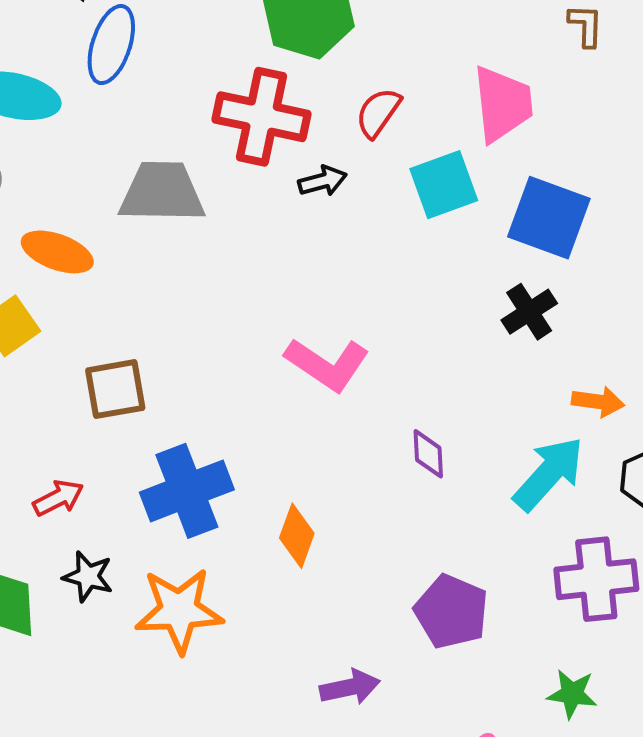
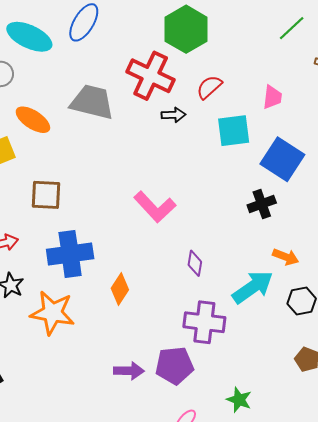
pink trapezoid: (503, 104) -> (272, 97), size x0.6
purple cross: (596, 579) -> (204, 322), moved
purple pentagon: (451, 612) -> (175, 366), moved, turned 30

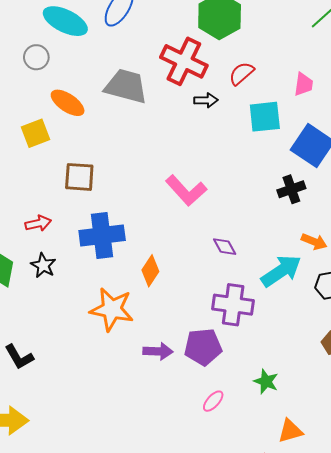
purple diamond: (195, 263) -> (225, 247), turned -40
orange star: (52, 313) -> (112, 309), moved

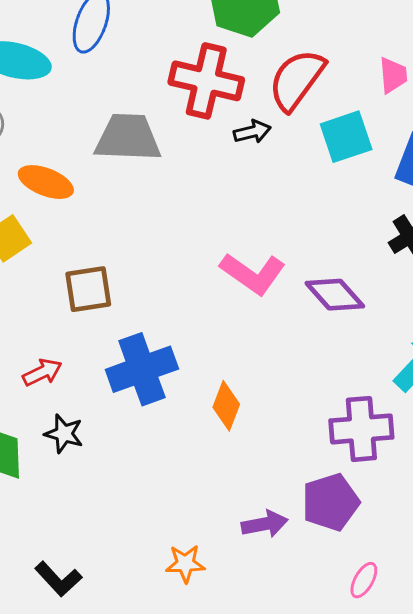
red semicircle: (241, 73) -> (297, 80), size x1.6
purple diamond: (225, 247) -> (335, 295), moved, size x1.5
orange star: (112, 309) -> (185, 564), moved, size x0.6

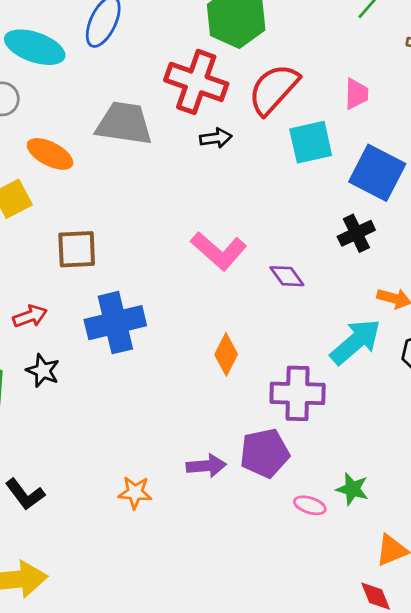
black arrow: (252, 132) -> (216, 138), moved
purple diamond: (335, 295) -> (287, 276), size x0.7
orange diamond: (226, 406) -> (226, 354), moved
pink ellipse: (364, 580) -> (310, 505), moved, turned 72

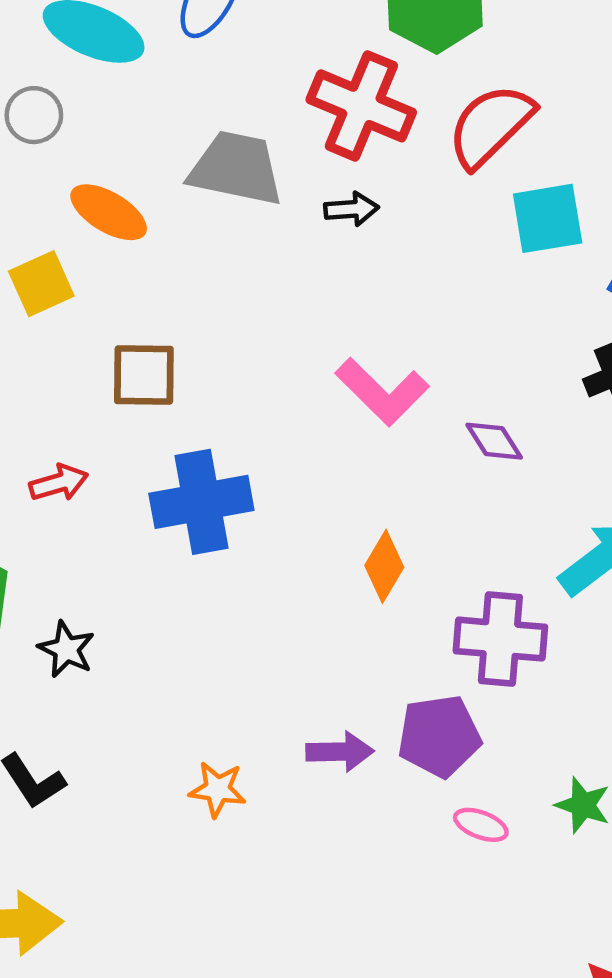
black arrow: (216, 138) -> (351, 209), moved
black star: (43, 371) -> (66, 649), moved
pink ellipse: (310, 505) -> (481, 825), moved

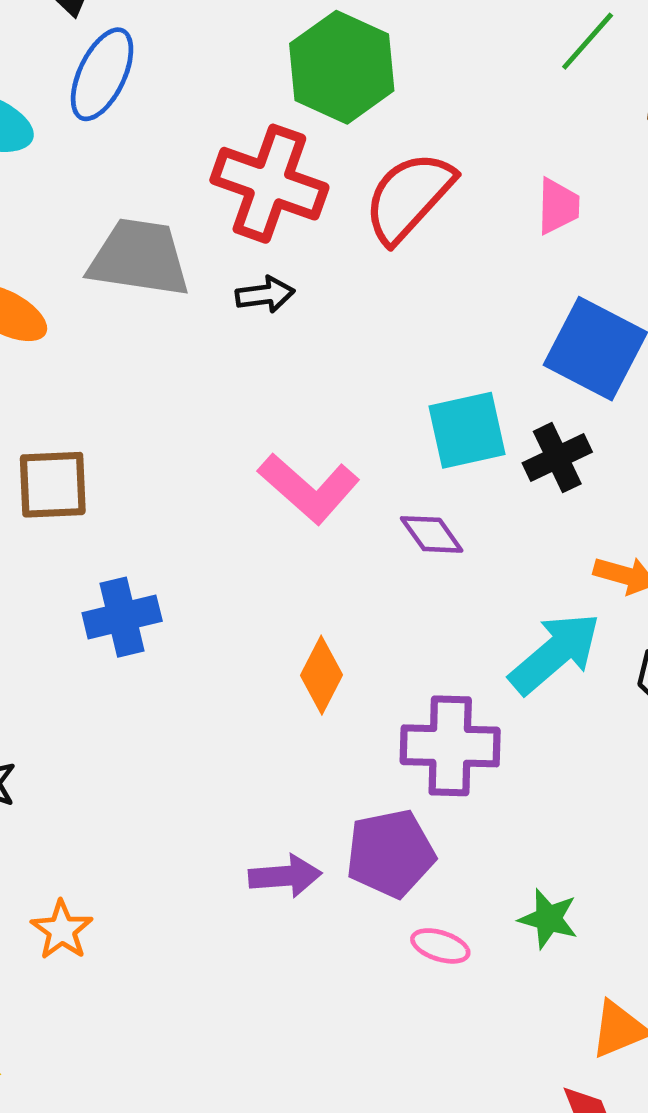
cyan square: (548, 218) -> (467, 430), moved
blue cross: (201, 502) -> (122, 617), size x0.7
orange star: (218, 789) -> (62, 930), moved, turned 30

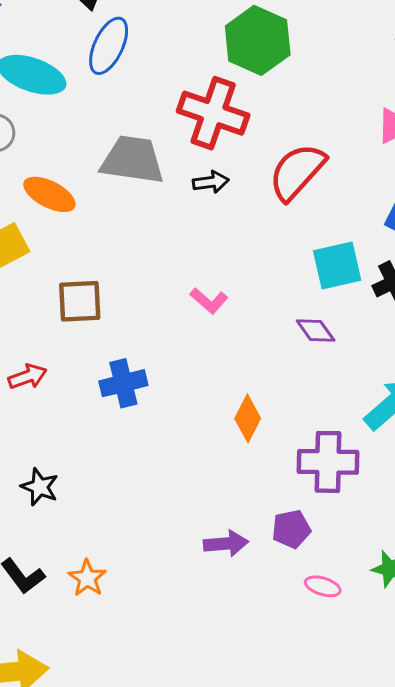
red semicircle: (409, 197) -> (297, 172), moved
pink L-shape: (309, 488) -> (209, 301), moved, size x0.6
purple pentagon: (390, 853) -> (291, 529), size x0.7

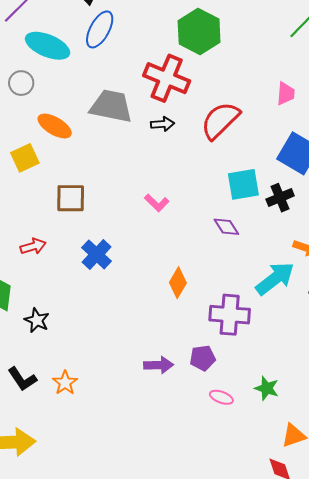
blue cross: (123, 383) -> (97, 254), turned -36

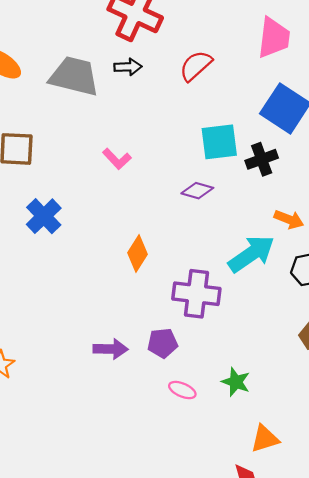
pink trapezoid: (286, 94) -> (274, 38), size x1.5
gray trapezoid: (111, 106) -> (74, 76), moved
red semicircle: (220, 120) -> (196, 66), size x0.7
purple diamond: (226, 227) -> (197, 191), turned -44

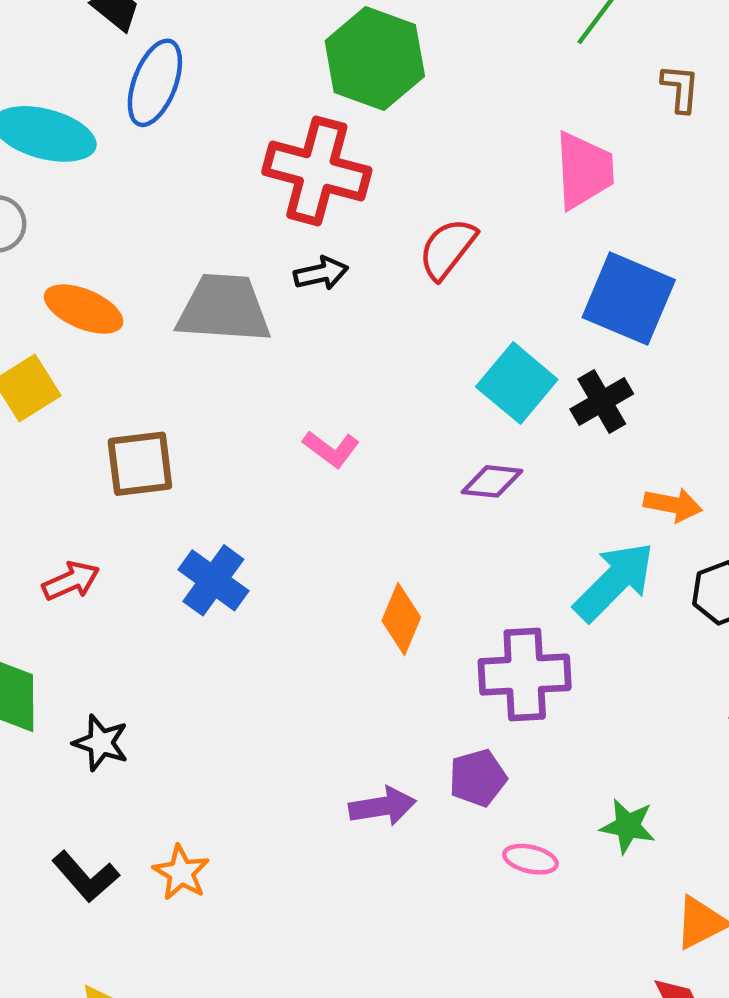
cyan square: (219, 142) -> (517, 383), turned -33

